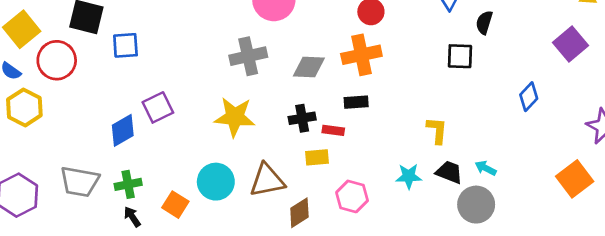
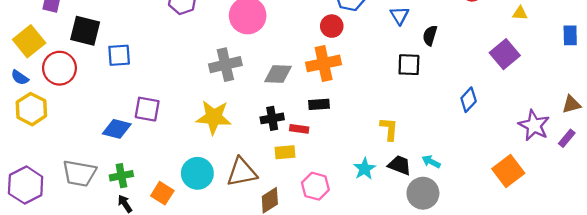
purple square: (158, 107) -> (147, 109), turned 36
blue diamond: (123, 130) -> (117, 129), turned 44
cyan star: (409, 176) -> (364, 169), turned -30

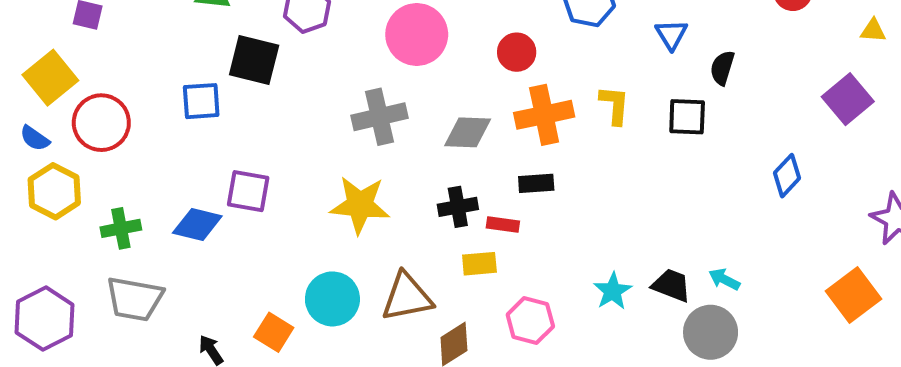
red circle: (332, 26) -> (517, 52), moved
black square: (85, 31) -> (254, 60), moved
yellow L-shape: (389, 129) -> (615, 105), moved
green cross: (121, 176) -> (121, 228), moved

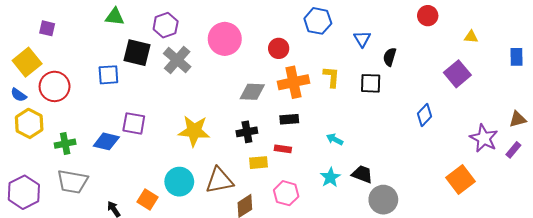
gray cross: (379, 117) -> (177, 60), moved, turned -36
red rectangle: (503, 225) -> (283, 149), moved
cyan arrow: (724, 279) -> (335, 139), moved

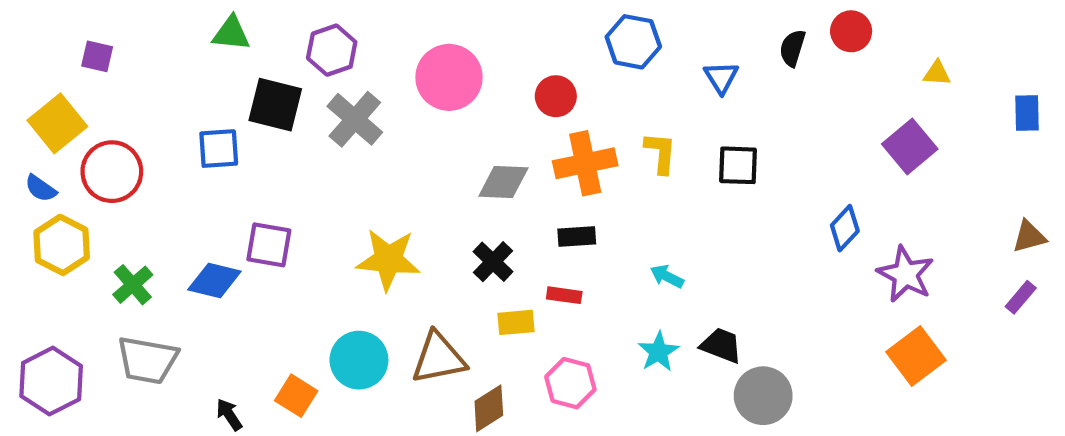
black semicircle: (390, 57) -> (792, 48), moved
black cross: (247, 132) -> (493, 262), turned -36
purple star: (484, 138) -> (906, 274), moved
green cross: (65, 144) -> (133, 285), turned -30

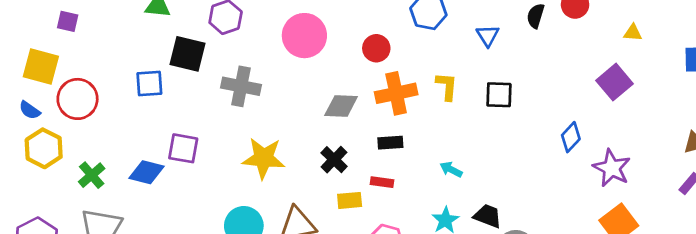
gray cross: (355, 119) -> (241, 86), moved, turned -30
yellow square: (57, 123) -> (41, 67), turned -36

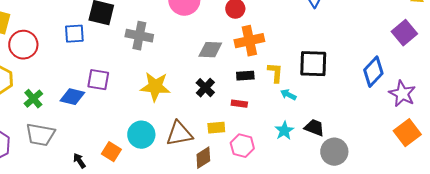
yellow L-shape: (447, 86) -> (275, 73), moved
black square: (499, 95) -> (313, 64), moved, size x1.4
blue diamond: (571, 137) -> (373, 72), size x1.4
yellow rectangle: (350, 200) -> (216, 128), moved

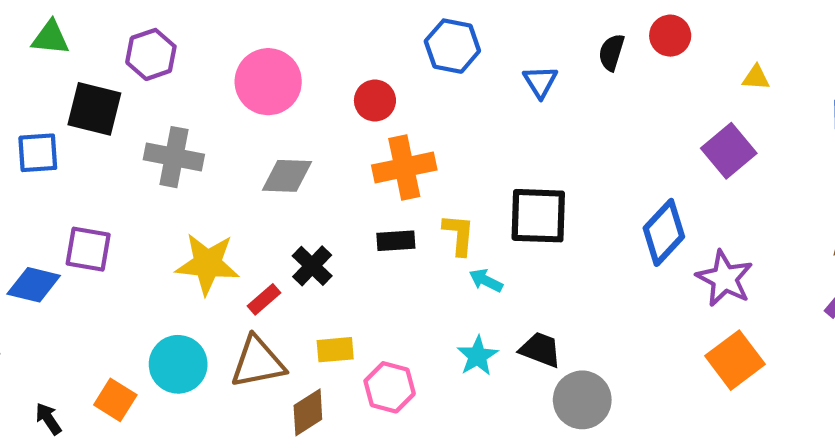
gray diamond: (210, 50) -> (287, 176), moved
red rectangle: (239, 104) -> (264, 299), moved, turned -49

